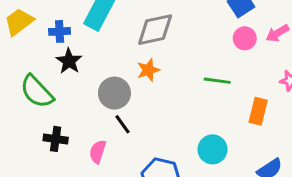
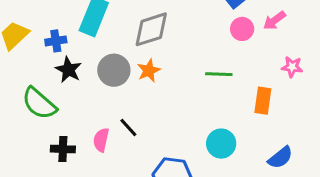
gray circle: (114, 93) -> (114, 70), moved
pink semicircle: (98, 152) -> (101, 140), moved

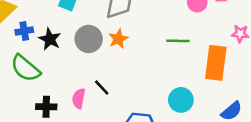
blue cross: (56, 41) -> (24, 31), moved
orange rectangle: (263, 101) -> (216, 63), size x1.5

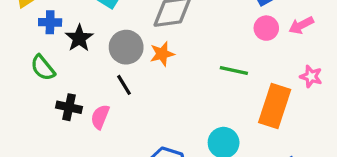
green semicircle: (25, 68) -> (43, 68), size x0.7
black line: (102, 88) -> (124, 85), moved
black cross: (46, 107) -> (69, 107), moved

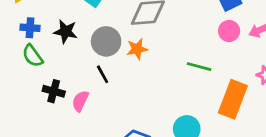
blue cross: (50, 22) -> (30, 28), moved
black star: (79, 38) -> (66, 32), turned -30

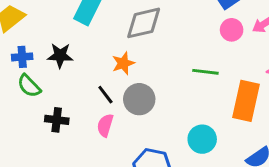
gray circle: (106, 41) -> (139, 99), moved
orange star: (137, 49) -> (123, 63), moved
pink semicircle: (80, 101) -> (105, 125), moved

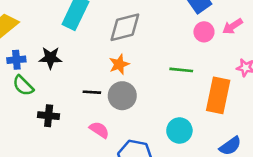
orange star: (123, 63) -> (119, 64), moved
black line: (105, 95) -> (92, 92), turned -48
pink semicircle: (105, 125) -> (99, 130), moved, turned 108

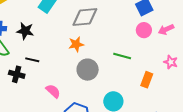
black line: (92, 92) -> (32, 60), moved
orange rectangle: (218, 95) -> (147, 80), size x0.6
gray circle: (122, 96) -> (88, 70), moved

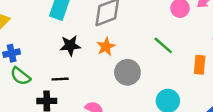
black star: (25, 31) -> (70, 46), moved
green line: (122, 56) -> (163, 45), turned 42

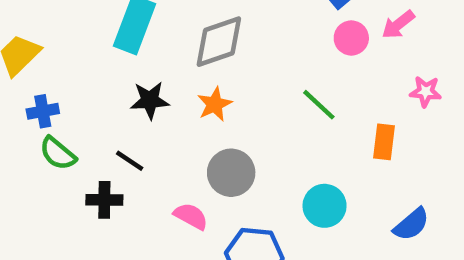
gray circle: (127, 72) -> (231, 173), moved
black line: (60, 79) -> (130, 161), turned 35

